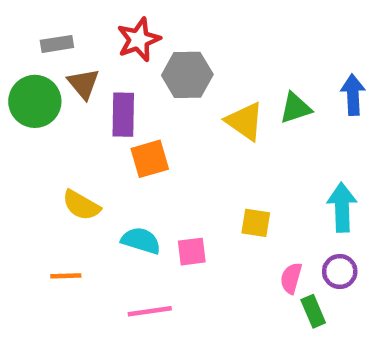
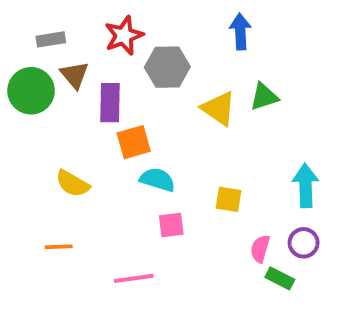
blue arrow: (353, 95) -> (240, 32), moved
cyan semicircle: (141, 241) -> (157, 180), moved
green rectangle: (313, 311) -> (280, 278), turned -40

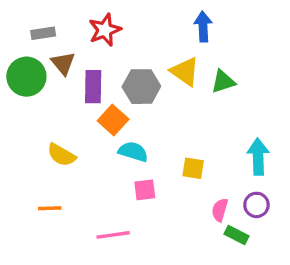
gray hexagon: (167, 67) -> (141, 87), moved
yellow triangle: (219, 109) -> (185, 72), moved
orange square: (134, 142) -> (113, 120), turned -32

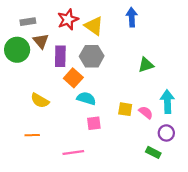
yellow triangle: (185, 72) -> (94, 26), moved
green triangle: (223, 82) -> (146, 65), moved
pink semicircle: (220, 210) -> (146, 112), moved, turned 112

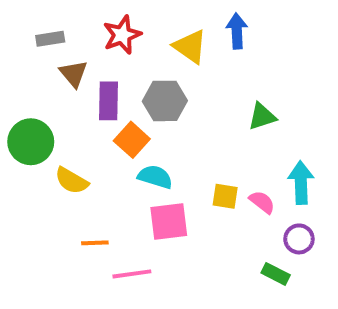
yellow triangle: (94, 26) -> (190, 47), moved
green circle: (17, 50) -> (31, 142), moved
pink square: (94, 123) -> (169, 221), size x1.5
orange line: (32, 135) -> (95, 243), moved

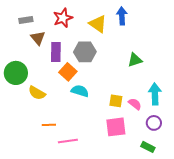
pink square: (169, 221) -> (116, 127), moved
green rectangle: (276, 274) -> (148, 147), moved

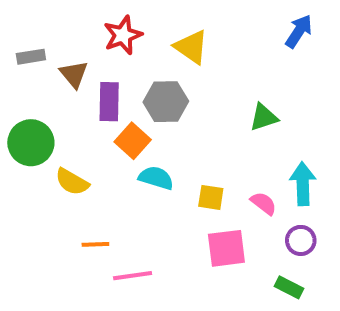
blue arrow: (122, 16) -> (299, 31), moved, turned 36
gray rectangle: (26, 20) -> (31, 57), moved
yellow square: (116, 101) -> (211, 197), moved

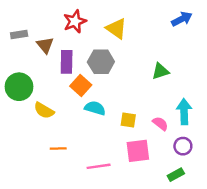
blue arrow: (299, 31) -> (182, 19), turned 30
pink line: (133, 276) -> (99, 166), moved
green rectangle: (289, 287) -> (176, 175), turned -56

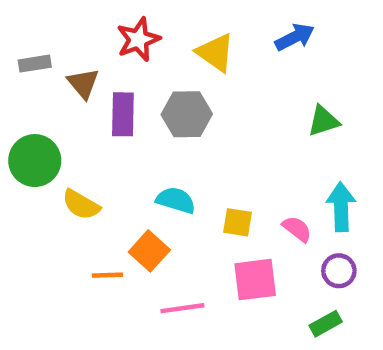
blue arrow: (182, 19) -> (295, 37), moved
green triangle: (160, 71) -> (323, 121), moved
orange square: (81, 86) -> (149, 251), moved

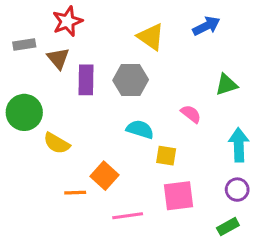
red star: (138, 39) -> (67, 21), moved
cyan semicircle: (176, 200) -> (140, 129), moved
pink semicircle: (297, 229) -> (191, 114), moved

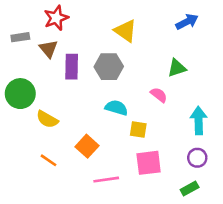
blue arrow: (206, 26) -> (187, 22), moved
green triangle: (226, 85) -> (177, 68), moved
orange line: (75, 193) -> (48, 160), moved, turned 36

